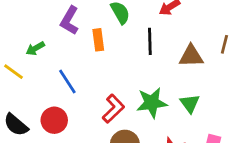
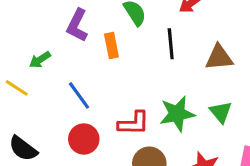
red L-shape: (113, 109) -> (134, 123), turned 48
red circle: (54, 120) -> (84, 139), moved

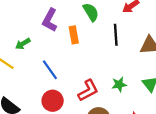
green star: (177, 114) -> (119, 84), size x0.6
red L-shape: (134, 123) -> (88, 90), turned -30

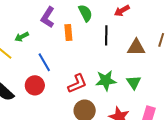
green star: (119, 84) -> (106, 81), size x1.5
red circle: (53, 101) -> (35, 85), moved

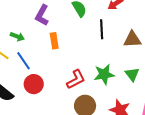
orange rectangle: (68, 32) -> (54, 41), moved
green arrow: (22, 37) -> (17, 37), turned -128
blue line: (44, 62) -> (23, 61), moved

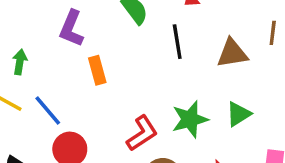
green arrow: (17, 37) -> (20, 62), moved, turned -96
green triangle: (132, 74) -> (238, 114), turned 42

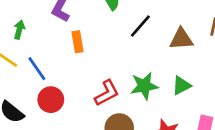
black line: (177, 42) -> (140, 26), turned 45

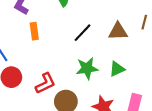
black line: (140, 26) -> (82, 33), moved
red L-shape: (107, 93) -> (45, 83), moved

